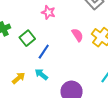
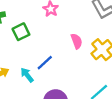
blue line: (44, 52) -> (45, 63), moved

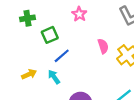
blue line: (45, 63) -> (62, 56), moved

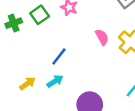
green square: (50, 35) -> (40, 15), moved
cyan arrow: (54, 77) -> (55, 81), turned 104

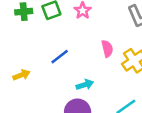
cyan arrow: (55, 81) -> (85, 85), moved

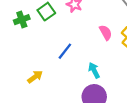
cyan arrow: (85, 85) -> (94, 70), turned -84

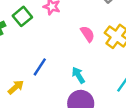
blue line: (65, 51) -> (40, 67), moved

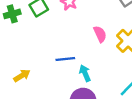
blue line: (40, 67) -> (65, 59), moved, turned 42

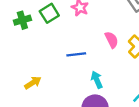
blue line: (65, 59) -> (76, 54), moved

